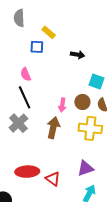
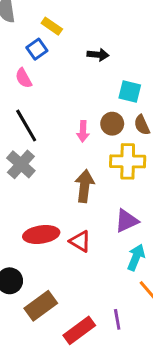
blue square: (37, 47) -> (37, 49), turned -32
pink semicircle: (26, 74) -> (24, 78), moved
brown arrow: (53, 128) -> (85, 186), moved

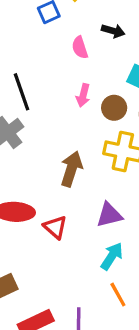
pink semicircle: (24, 78) -> (80, 48), moved
pink arrow: (83, 131) -> (83, 95), moved

